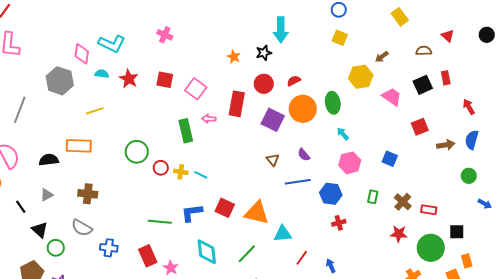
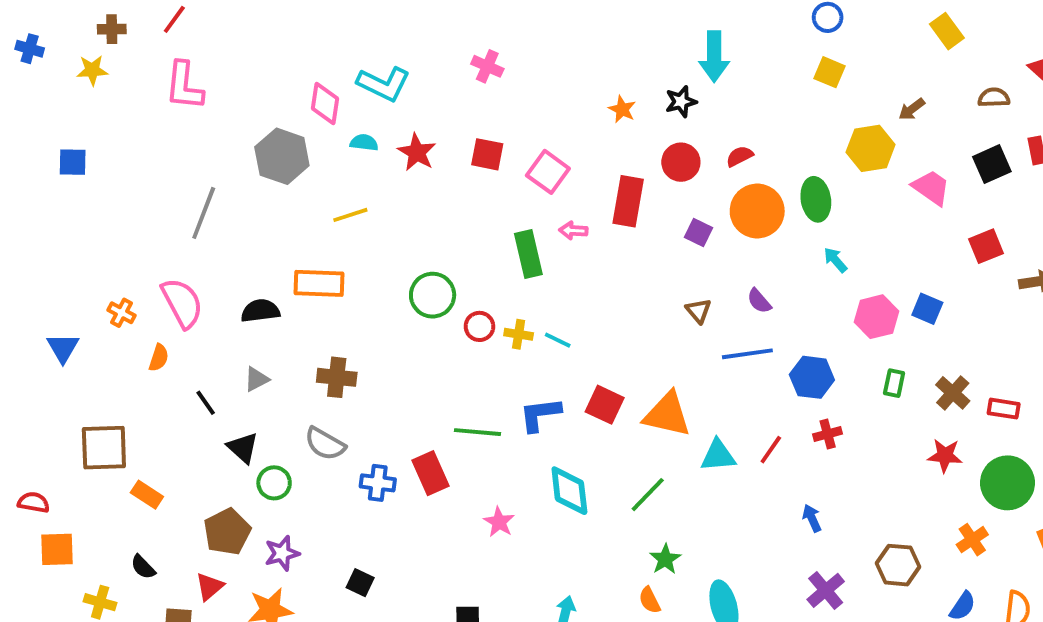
purple square: (273, 120) -> (698, 233), size x0.6
pink hexagon: (350, 163) -> (876, 317), moved
red rectangle: (148, 256) -> (431, 473), moved
red line: (302, 258) -> (771, 450), moved

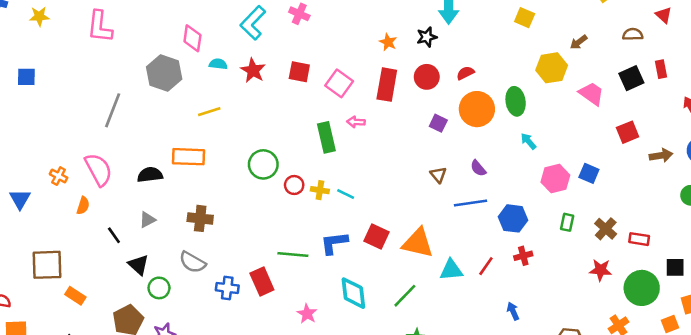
cyan L-shape: (384, 84) -> (253, 23), moved, turned 108
red rectangle: (628, 201) -> (387, 85), moved

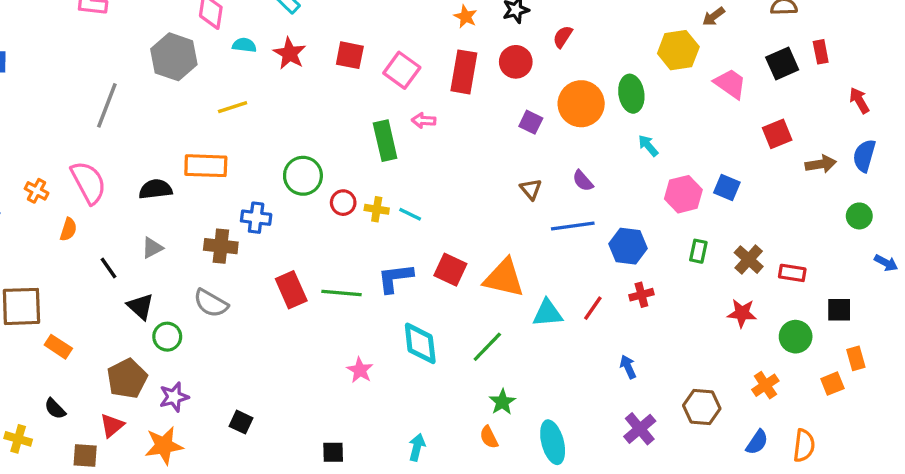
red semicircle: (465, 73) -> (563, 37), moved, turned -30
red rectangle: (262, 282) -> (291, 290), moved
blue cross: (227, 288) -> (256, 218), moved
green circle: (642, 288) -> (796, 337), size x0.7

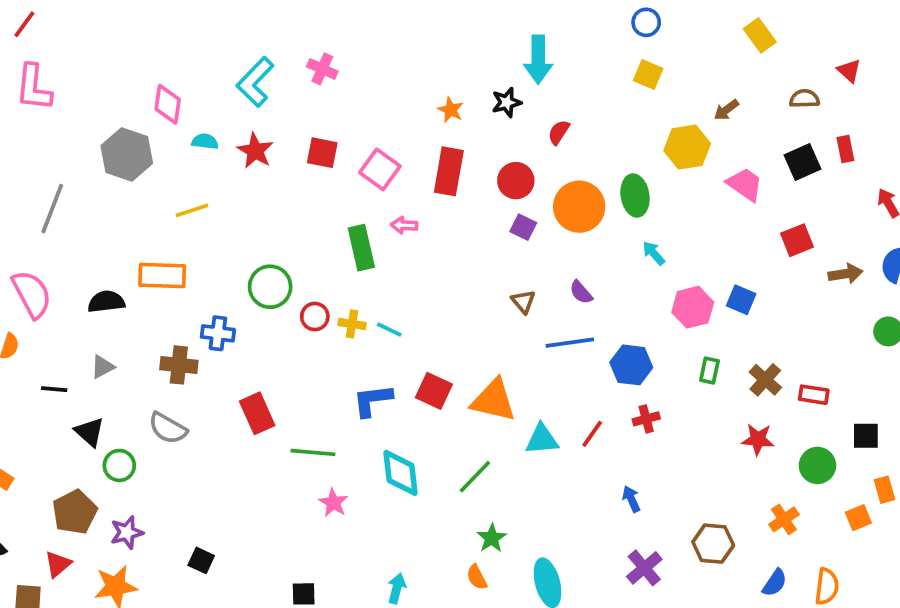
red circle: (516, 62) -> (516, 181), moved
black line: (109, 268) -> (54, 389), turned -50
green line: (341, 293) -> (313, 452), moved

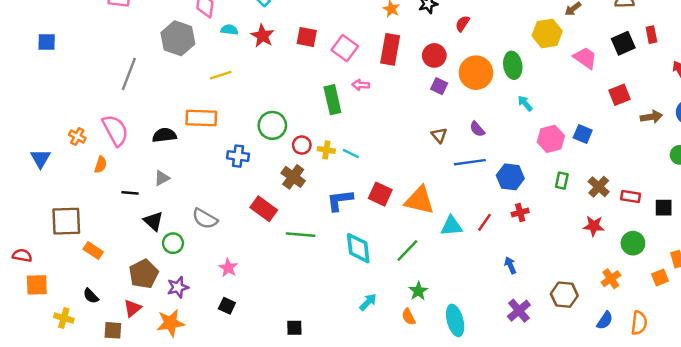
brown cross: (179, 365) -> (293, 177), moved, turned 30
red rectangle: (257, 413) -> (264, 209), turned -30
black square: (866, 436) -> (664, 208), moved
pink star: (333, 503) -> (228, 268), moved
cyan arrow: (397, 588) -> (368, 302), moved, turned 30

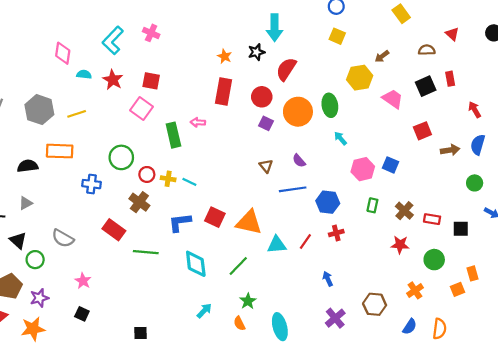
red semicircle: (462, 24) -> (286, 69), size x1.6
gray hexagon: (178, 38) -> (39, 110), moved
pink square: (345, 48) -> (142, 108), moved

